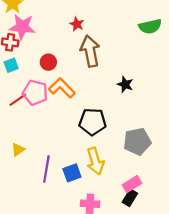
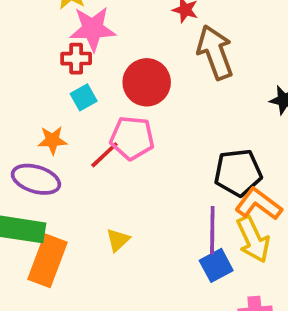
red circle: (48, 62) -> (147, 82), size x1.6
orange L-shape: (62, 88) -> (259, 204), moved
purple line: (46, 169) -> (212, 230), moved

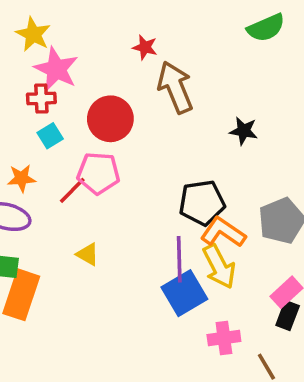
pink star: (93, 29) -> (56, 69), turned 30
yellow triangle: (118, 240) -> (88, 254), moved, turned -45
blue square: (216, 265) -> (184, 293), size x1.4

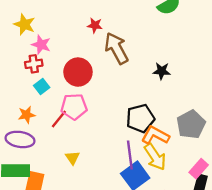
pink star: (56, 69) -> (41, 45), size x0.7
yellow triangle: (88, 254) -> (73, 158), turned 32

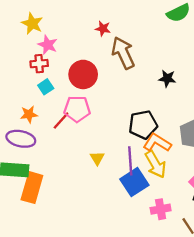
yellow triangle: (73, 158) -> (97, 158), moved

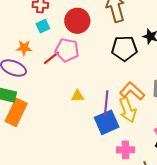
black pentagon: (143, 125) -> (124, 48), moved
yellow triangle: (97, 158) -> (78, 96), turned 48

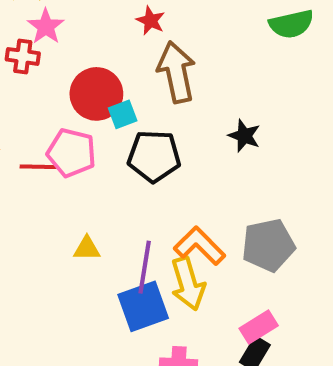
cyan square: (43, 26) -> (123, 114), moved
black pentagon: (124, 48) -> (154, 156), moved
red line: (51, 58) -> (38, 167), turned 36

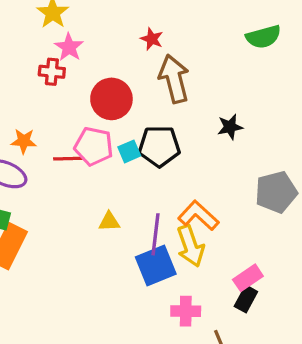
cyan square: (123, 114) -> (129, 151), moved
black star: (244, 136) -> (230, 127), turned -30
gray pentagon: (268, 245) -> (276, 192), moved

